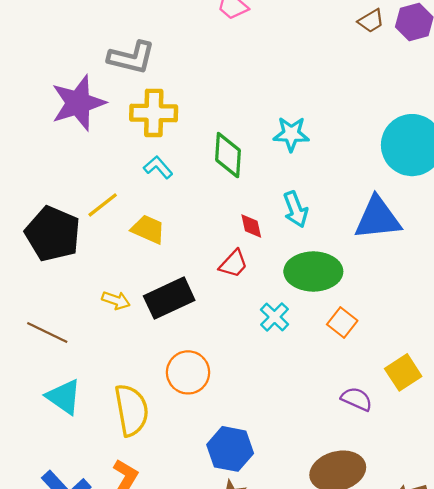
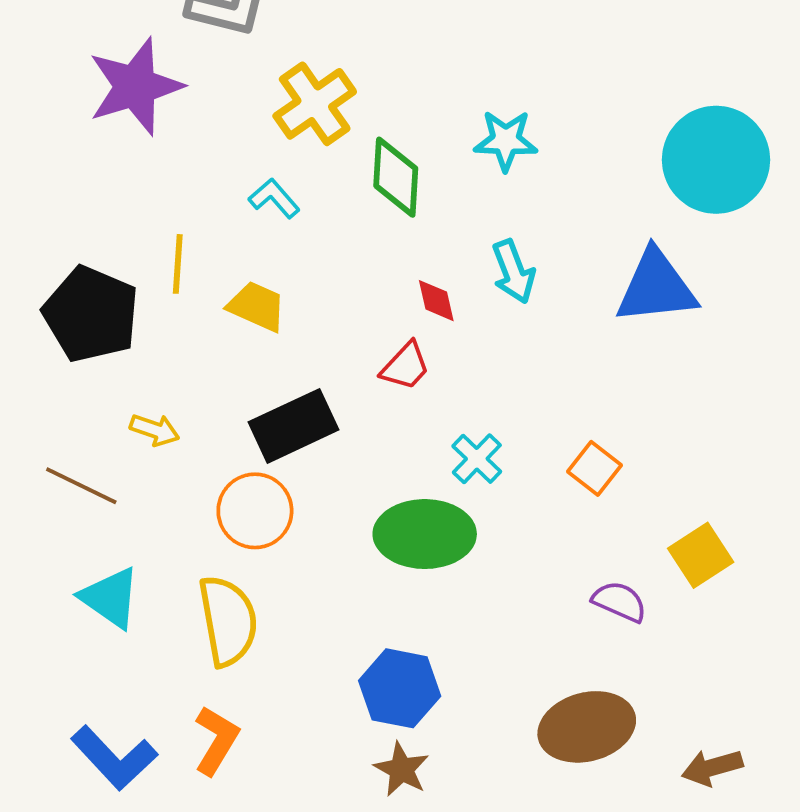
yellow cross: (154, 113) -> (315, 104), moved, turned -36
yellow line: (103, 205) -> (178, 264), turned -48
green ellipse: (313, 271) -> (425, 534), moved
yellow arrow: (116, 300) -> (155, 430), moved
orange circle: (188, 372) -> (255, 511), moved

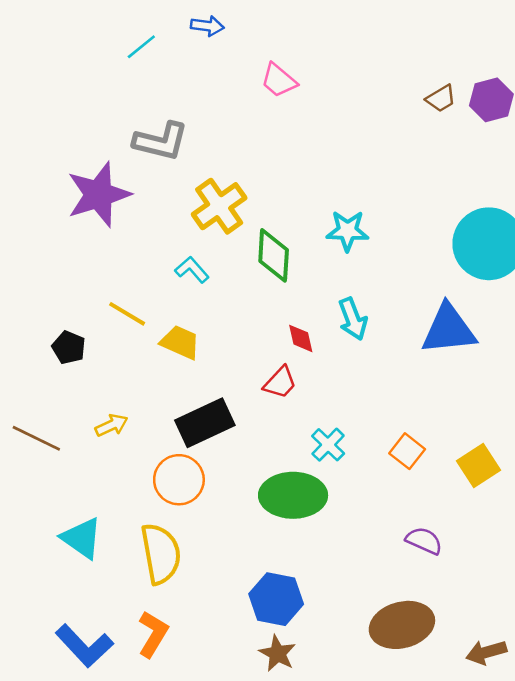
yellow line: (178, 264) -> (127, 314), turned -63
black pentagon: (91, 314) -> (69, 347), size x0.5
yellow arrow: (155, 430) -> (112, 425), turned -44
brown line: (81, 486) -> (36, 438), moved
yellow square: (701, 555) -> (478, 465), moved

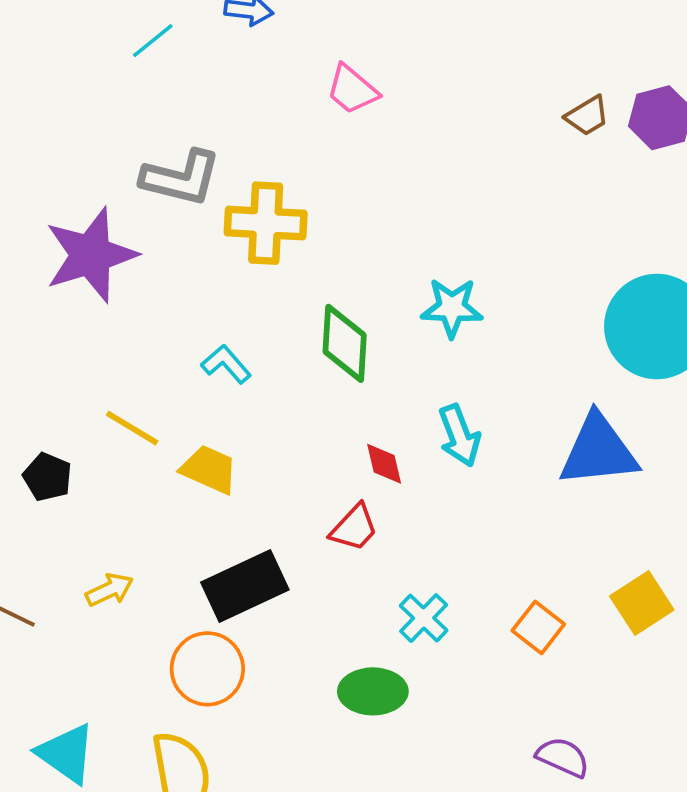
yellow cross: (219, 206) -> (266, 223), moved, turned 38
yellow square: (478, 465) -> (642, 603), moved
green ellipse: (293, 495) -> (373, 691), size x0.7

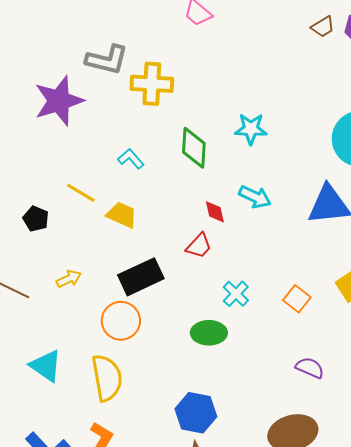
cyan arrow: (459, 436) -> (255, 197), turned -44

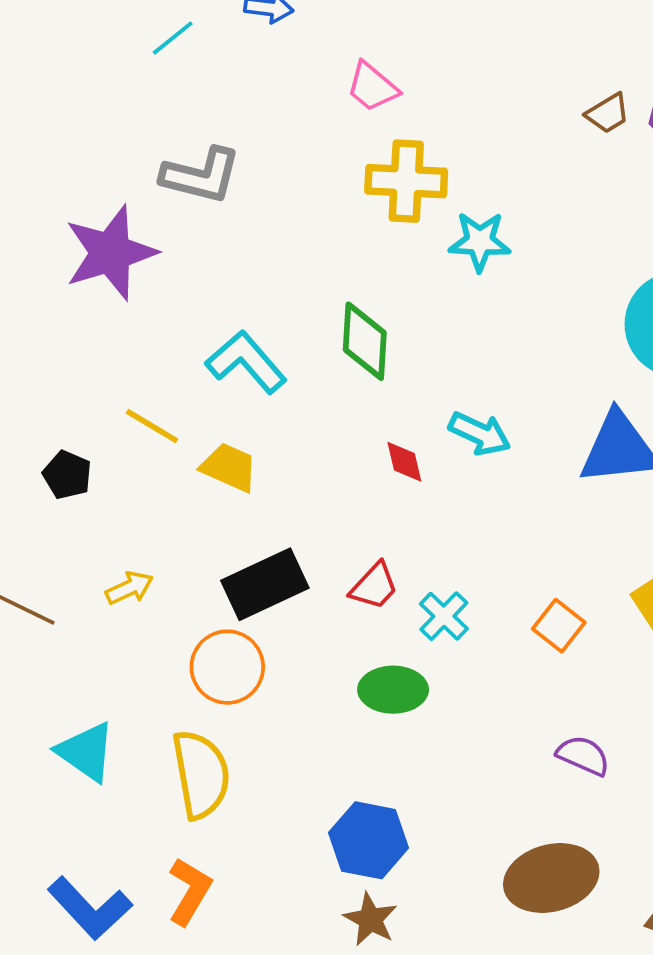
yellow cross: (152, 84) -> (406, 181), moved
cyan star: (251, 129) -> (480, 241), moved
cyan L-shape: (131, 159) -> (246, 362), size x1.6
red trapezoid: (199, 246) -> (374, 586), moved

